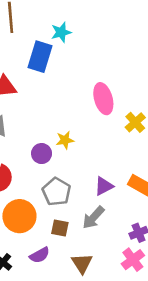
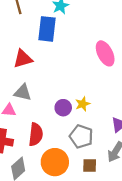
yellow star: (65, 140) -> (83, 104), moved

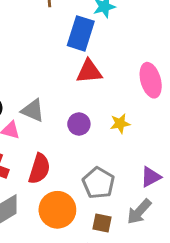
red triangle: (23, 59) -> (89, 71), moved
yellow star: (83, 104) -> (120, 123), moved
purple circle: (63, 108) -> (79, 124), moved

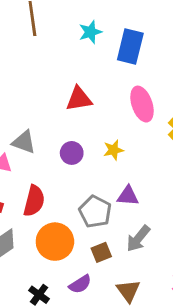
blue rectangle: (81, 33) -> (130, 47), moved
purple triangle: (151, 177) -> (128, 196), moved, turned 35
brown square: (102, 223) -> (101, 252), turned -30

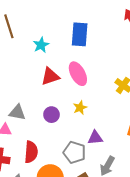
cyan star: (90, 32) -> (41, 45), moved
pink ellipse: (142, 104) -> (78, 74), moved

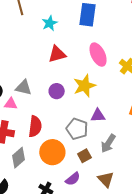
pink ellipse: (78, 74) -> (98, 55), moved
yellow star: (80, 108) -> (84, 86), size x1.6

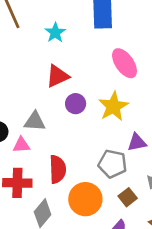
red triangle: (57, 54) -> (57, 76), moved
purple circle: (57, 91) -> (76, 104), moved

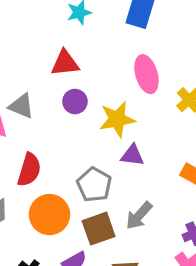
purple triangle: (137, 142) -> (132, 155), moved
brown square: (128, 197) -> (99, 229), size x1.5

